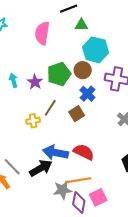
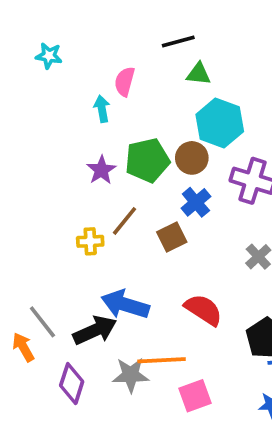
pink semicircle: (42, 33) -> (125, 82), size x0.7
cyan arrow: (13, 80) -> (102, 109), moved
red semicircle: (84, 152) -> (203, 310), moved
purple diamond: (79, 202) -> (72, 384), moved

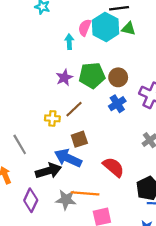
cyan hexagon: (220, 123) -> (106, 27), moved
brown square: (172, 237) -> (79, 139), moved
gray line: (42, 322) -> (20, 144), moved

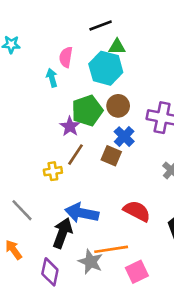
cyan hexagon: (106, 27) -> (106, 68), moved
purple star: (64, 78) -> (70, 126), moved
brown square: (79, 139) -> (111, 156), moved, turned -35
black arrow: (48, 171) -> (62, 233), turned -40
gray star: (66, 200) -> (91, 262), turned 30

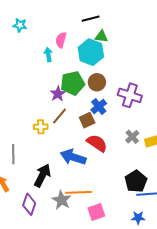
brown square: (111, 156) -> (87, 120), turned 35
gray line: (22, 210) -> (13, 154), turned 36
red semicircle: (137, 211) -> (97, 143), moved
blue arrow: (82, 213) -> (73, 157), moved

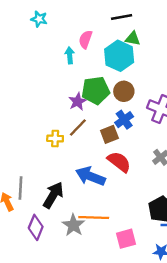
gray line: (13, 154) -> (20, 188), moved
pink square: (96, 212) -> (126, 239), moved

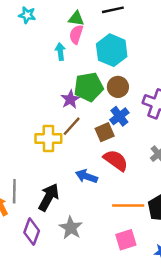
green triangle: (133, 39) -> (76, 19), moved
yellow cross: (55, 139) -> (48, 139), size x1.5
blue arrow: (90, 176) -> (86, 176), size x0.7
orange line: (94, 218) -> (128, 206), moved

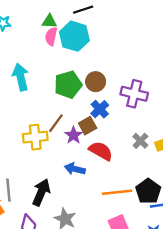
cyan hexagon: (112, 50) -> (74, 36), moved
cyan arrow: (60, 52) -> (21, 77), moved, size x1.6
purple star: (70, 99) -> (73, 135), moved

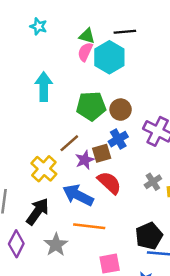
yellow cross: (35, 137) -> (44, 169), moved, turned 35
blue arrow: (75, 169) -> (78, 195), size x1.4
orange line: (117, 192) -> (89, 226), moved

